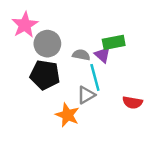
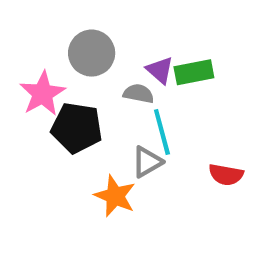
pink star: (25, 25) -> (43, 94), moved
gray circle: (47, 44) -> (92, 53), moved
purple triangle: (102, 55) -> (160, 70), moved

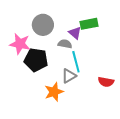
green rectangle: (194, 72) -> (89, 24), moved
pink star: (43, 94) -> (20, 44), turned -30
orange star: (115, 196) -> (54, 92), turned 30

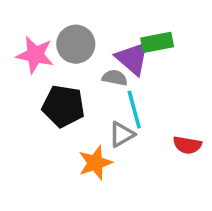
purple triangle: (75, 33) -> (132, 58), size x1.5
pink star: (20, 44) -> (35, 55), moved

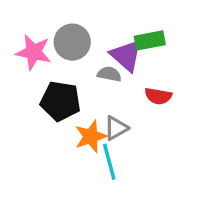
cyan line: (134, 110) -> (109, 162), moved
red semicircle: (187, 145) -> (158, 96), moved
orange star: (95, 163) -> (91, 136), moved

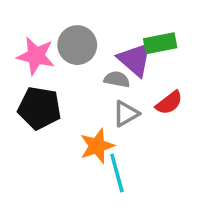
red semicircle: (158, 96) -> (169, 103), turned -48
black pentagon: (60, 101) -> (39, 108), moved
gray triangle: (116, 128) -> (126, 114), moved

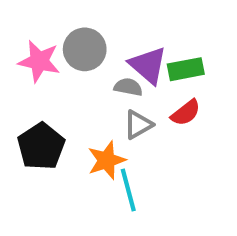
green rectangle: (160, 43) -> (186, 69), moved
black pentagon: (39, 108) -> (41, 146), moved, turned 30

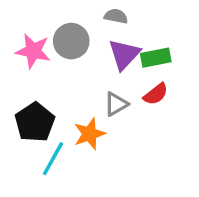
purple triangle: (148, 65) -> (124, 54), turned 32
gray semicircle: (128, 87) -> (116, 16), moved
cyan line: (128, 190) -> (53, 159), moved, turned 44

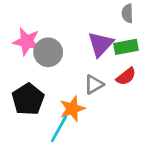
gray semicircle: (116, 16) -> (127, 13), moved, turned -102
gray circle: (71, 41) -> (48, 52), moved
cyan line: (53, 159) -> (59, 129), moved

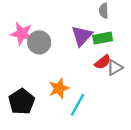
gray triangle: (94, 84) -> (115, 68), moved
black pentagon: (28, 99) -> (22, 101), moved
cyan line: (59, 129) -> (77, 105), moved

